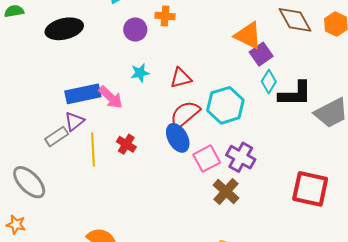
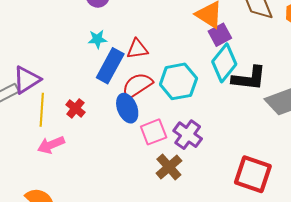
cyan diamond: (269, 82) -> (224, 63), size x1.6
blue rectangle: (83, 94) -> (110, 66), moved, turned -56
pink arrow: (111, 97) -> (51, 145), moved, turned 108
purple triangle: (74, 121) -> (27, 80), size x1.4

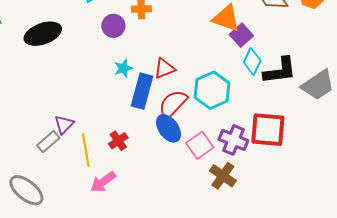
cyan diamond: (224, 63) -> (252, 61), size x0.7
purple triangle: (27, 80) -> (64, 124), size x0.7
red cross: (75, 108) -> (118, 141), turned 30
red square: (253, 174) -> (268, 130), moved

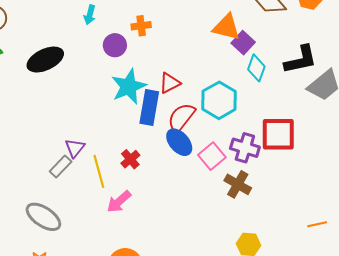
cyan star: (123, 68) -> (129, 87), size x1.8
black L-shape: (280, 71) -> (301, 60), moved

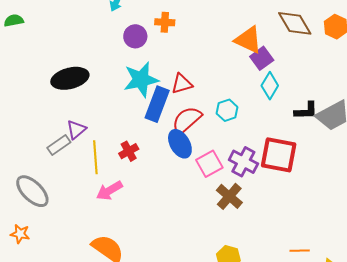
black ellipse: (45, 60) -> (70, 78), moved
black L-shape: (301, 60) -> (306, 111), moved, size x0.7
cyan hexagon: (219, 100) -> (227, 110), size x0.6

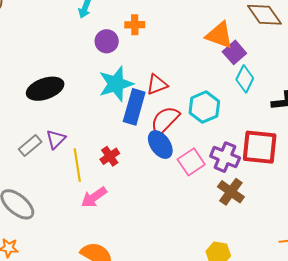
cyan hexagon: (227, 110) -> (204, 107), size x1.4
gray rectangle: (59, 145) -> (30, 146), moved
brown cross: (229, 196) -> (231, 192), moved

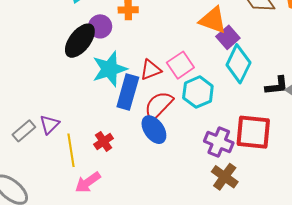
cyan diamond: (245, 79) -> (238, 64), size x1.4
black ellipse: (45, 89) -> (80, 41), moved, turned -33
pink square: (191, 162) -> (180, 65), moved

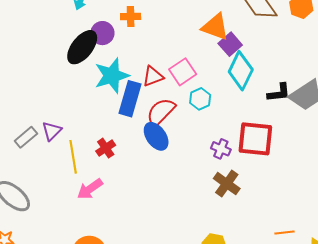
cyan hexagon: (198, 92) -> (200, 99), size x0.7
purple cross: (219, 142) -> (221, 149), size x0.7

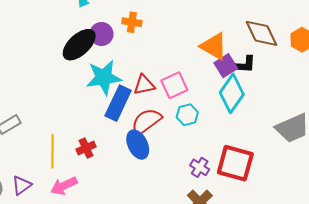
black L-shape: (279, 93) -> (244, 65), moved
purple triangle: (52, 131) -> (22, 185), moved

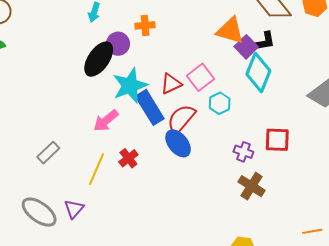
blue rectangle: (118, 103) -> (150, 107), turned -44
yellow line: (52, 151) -> (96, 169), turned 36
red square: (235, 163) -> (277, 140), size x0.7
pink arrow: (64, 186) -> (106, 121), moved

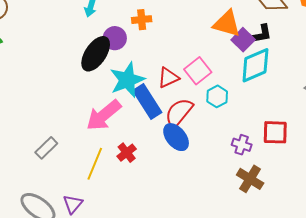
cyan diamond: (258, 73) -> (255, 65), turned 45
pink arrow: (106, 121) -> (104, 115), size x1.4

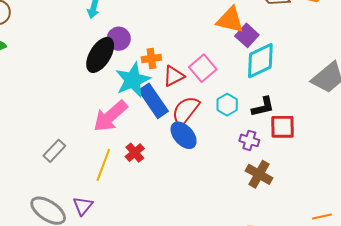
orange cross: (142, 20) -> (151, 59), moved
black L-shape: (261, 34) -> (263, 107), moved
cyan hexagon: (217, 96) -> (227, 105), moved

